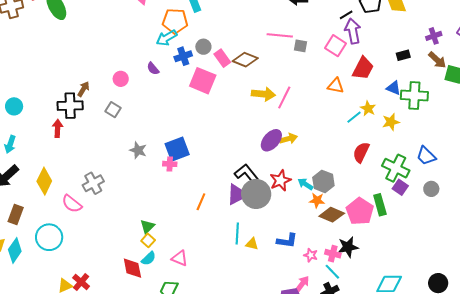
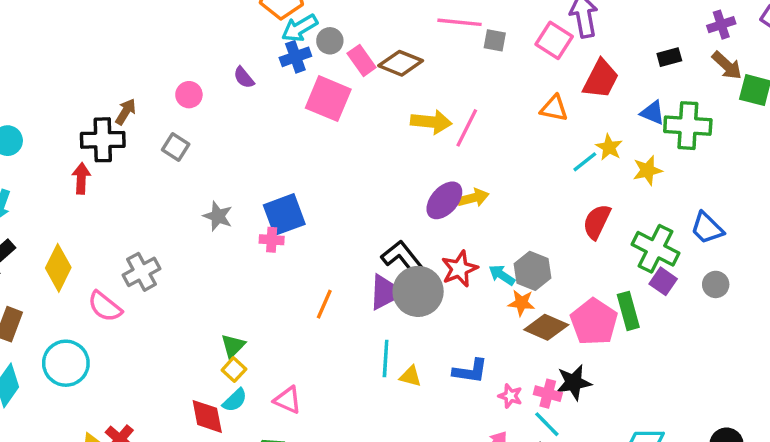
cyan arrow: (167, 38) -> (300, 28), moved

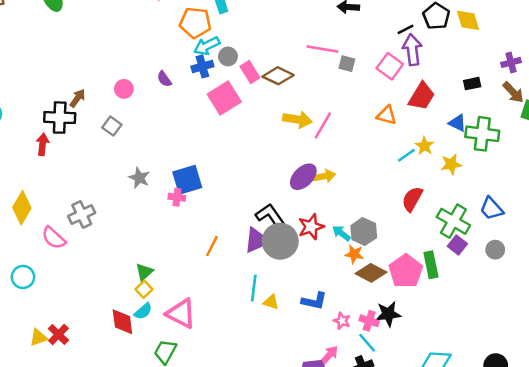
pink square: (328, 99) -> (224, 98), turned 32
cyan circle: (66, 363) -> (23, 277), size x0.7
pink triangle: (288, 400) -> (181, 314), size x1.5

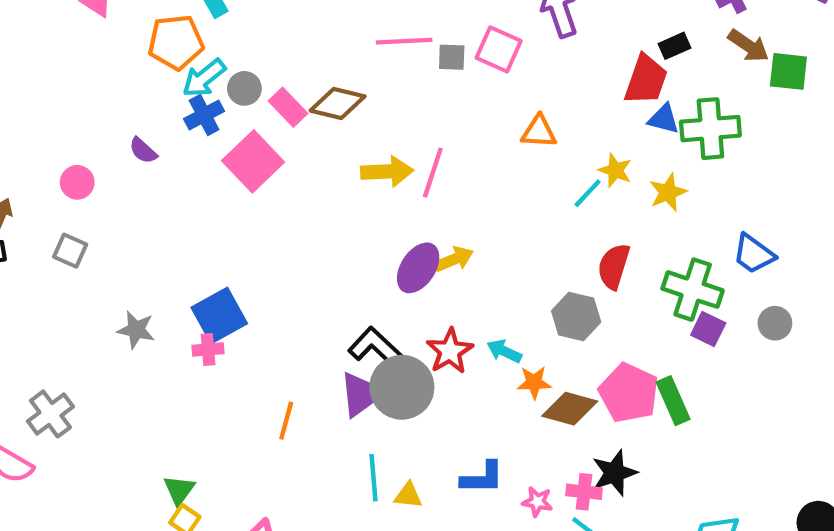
pink square: (390, 66) -> (499, 49), moved
red trapezoid: (422, 96) -> (646, 80), moved
gray hexagon: (364, 232) -> (576, 316), moved
green rectangle: (431, 265) -> (673, 401), moved

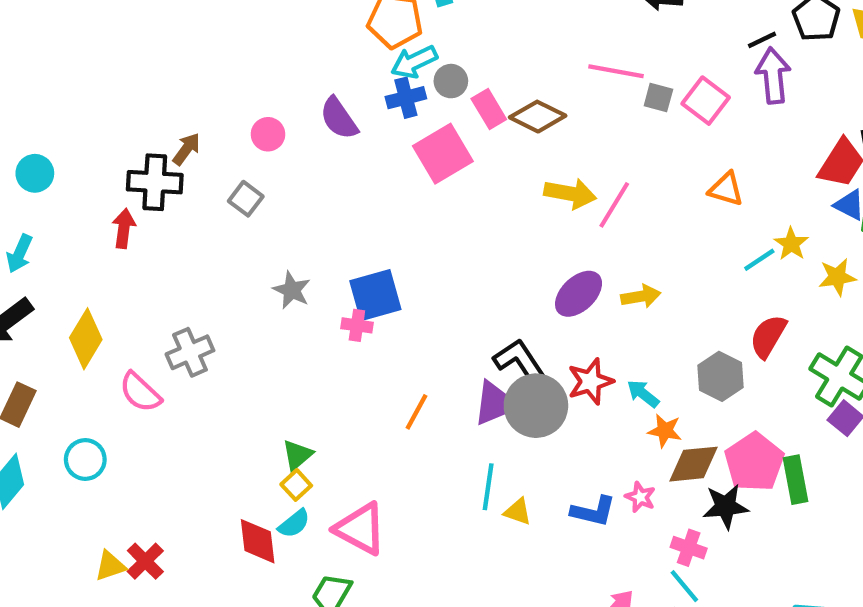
purple semicircle: (143, 151) -> (339, 118), size x1.5
yellow arrow: (454, 259) -> (641, 296), moved
brown diamond: (570, 409) -> (694, 464), turned -34
black star: (614, 473) -> (726, 506), moved
pink star: (537, 502) -> (640, 497), moved

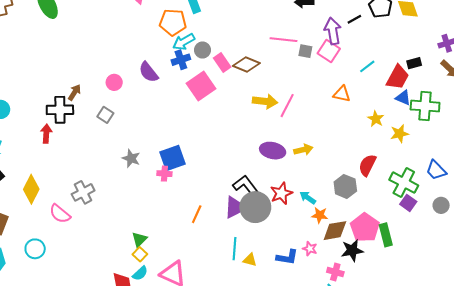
purple arrow: (773, 76) -> (333, 31), moved
cyan line: (759, 260) -> (367, 66), moved
purple ellipse: (579, 294) -> (273, 151), turned 60

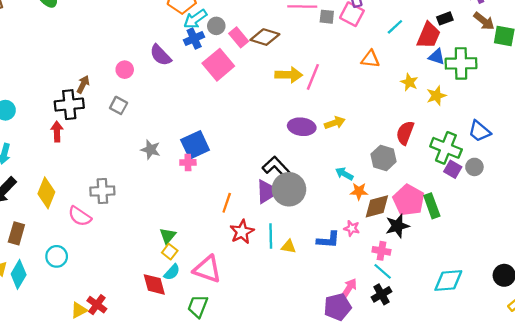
gray cross: (83, 192) -> (102, 191), turned 30
red star: (281, 193) -> (242, 232), moved
gray circle: (441, 205) -> (474, 167), moved

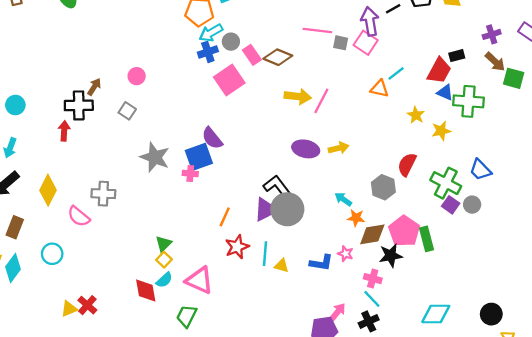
cyan line: (395, 27) -> (396, 73), moved
purple semicircle: (161, 55) -> (212, 138), moved
gray star: (151, 150) -> (155, 157), size x1.5

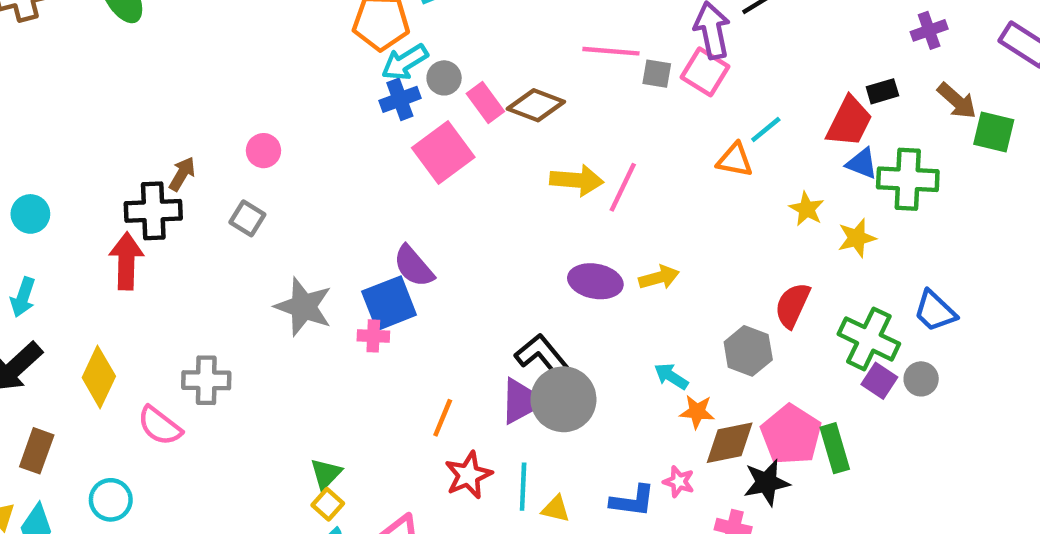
purple cross: (492, 34) -> (929, 30), moved
red arrow: (64, 131) -> (126, 261), size x1.4

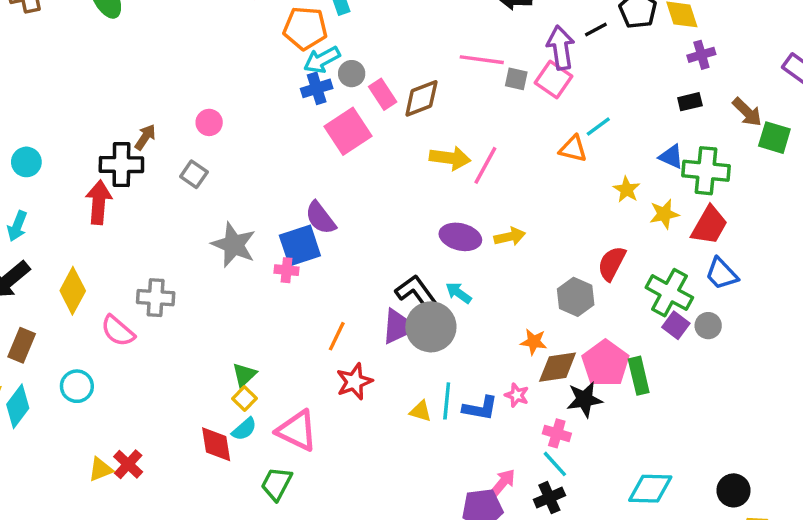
purple cross: (929, 30) -> (701, 55), moved
brown diamond: (536, 105) -> (421, 98), turned -45
red trapezoid: (849, 122) -> (709, 225), moved
cyan arrow: (671, 376) -> (459, 293), moved
cyan line: (523, 487) -> (447, 401), moved

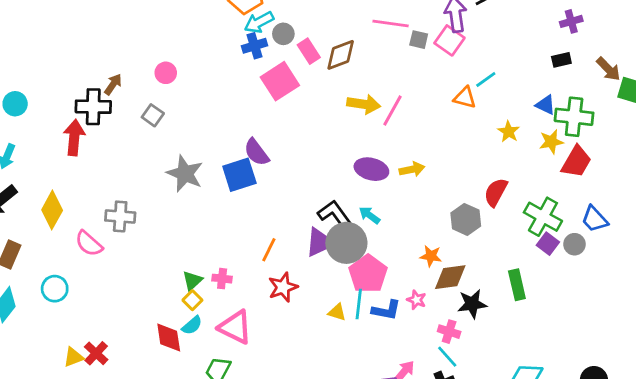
yellow star: (664, 214) -> (551, 142), moved
pink cross: (287, 270) -> (222, 279), moved
blue trapezoid: (722, 274) -> (595, 219), moved
pink pentagon: (605, 363) -> (368, 274), moved

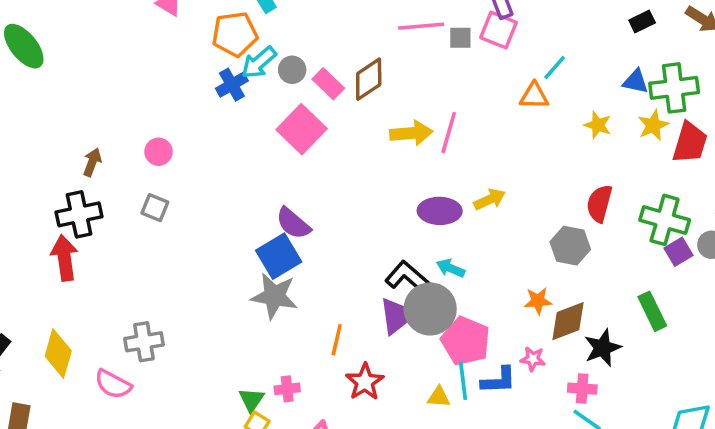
blue cross: (255, 46) -> (232, 85), moved
brown arrow: (113, 84) -> (92, 162), moved
gray star: (185, 174) -> (274, 296), moved
purple square: (548, 244) -> (679, 252), turned 35

